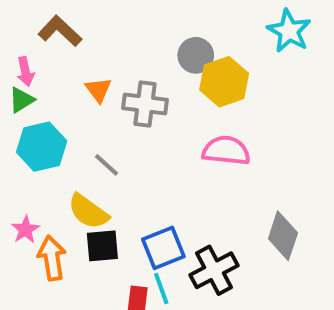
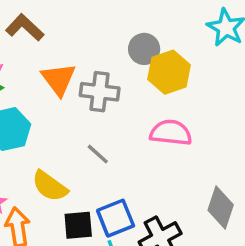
orange triangle: (98, 90) -> (59, 79), size x1.5
gray line: (107, 165) -> (98, 154), moved
black square: (102, 246) -> (78, 225), moved

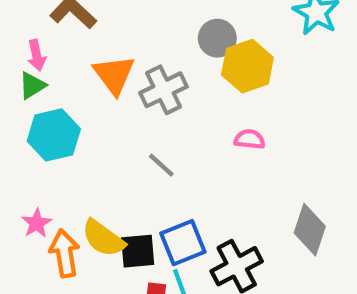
gray cross: (100, 92) -> (164, 90), turned -33
pink semicircle: (171, 133) -> (250, 139), size x0.6
yellow semicircle: (50, 186) -> (103, 238), moved

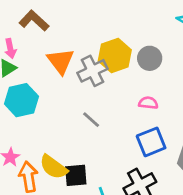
gray circle: (217, 38) -> (150, 58), moved
yellow hexagon: (247, 66) -> (115, 56), moved
blue square: (183, 243) -> (151, 142), moved

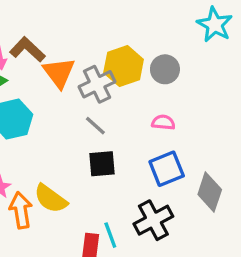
brown L-shape: (34, 21) -> (27, 49), moved
gray line: (91, 120) -> (95, 126), moved
black square: (76, 175) -> (102, 164), moved

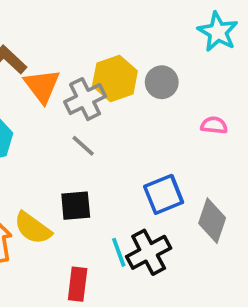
pink semicircle: (163, 122) -> (214, 125), moved
black square: (102, 164) -> (76, 206), moved
cyan line: (110, 235) -> (119, 252), moved

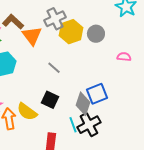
gray cross: (85, 99) -> (55, 19), moved
black square: (76, 206) -> (50, 100), turned 30
gray diamond: (212, 221) -> (83, 104), moved

